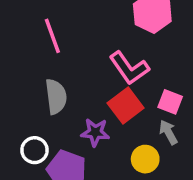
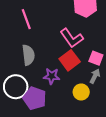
gray arrow: (168, 132) -> (95, 76), turned 56
white circle: (34, 150) -> (16, 87), size x1.5

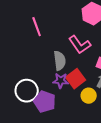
gray semicircle: (28, 55) -> (60, 61), moved
red square: (70, 60) -> (76, 79), moved

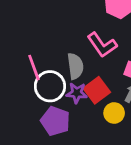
pink line: (37, 27) -> (34, 68), moved
white circle: (27, 91) -> (50, 86), moved

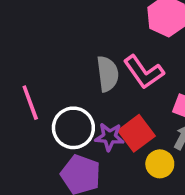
gray semicircle: (75, 66) -> (108, 74), moved
pink line: (34, 68) -> (30, 103), moved

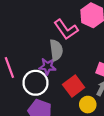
pink L-shape: (144, 72) -> (66, 29), moved
purple star: (109, 137) -> (47, 66), moved

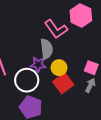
yellow circle: (88, 105) -> (59, 68), moved

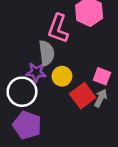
pink L-shape: (56, 29) -> (58, 29), turned 55
red square: (63, 83) -> (83, 96), moved

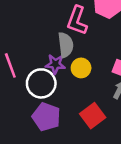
red square: (83, 96) -> (93, 116), moved

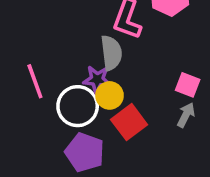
yellow circle: (81, 68) -> (110, 95), moved
red square: (93, 116) -> (129, 122), moved

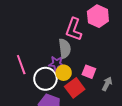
pink square: (188, 85) -> (89, 72), moved

